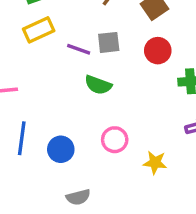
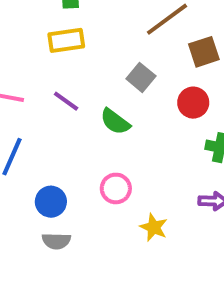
gray square: (109, 42) -> (141, 77), turned 30
purple line: (79, 49) -> (66, 101), moved
blue circle: (61, 149) -> (51, 202), moved

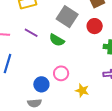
gray square: (141, 77) -> (67, 17), size x1.5
blue circle: (51, 202) -> (41, 84), moved

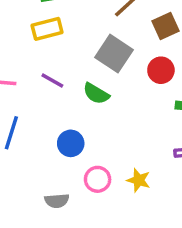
pink circle: (61, 73) -> (98, 179), moved
blue circle: (41, 84) -> (71, 143), moved

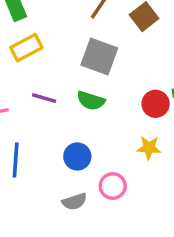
red circle: (161, 70) -> (156, 104), moved
yellow star: (139, 180) -> (149, 148), moved
gray semicircle: (57, 201) -> (74, 202), moved

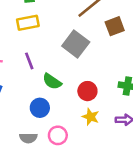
purple line: (44, 98) -> (29, 61), turned 36
green semicircle: (91, 101) -> (52, 81), moved
red circle: (156, 104) -> (87, 91), moved

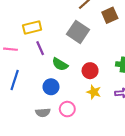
yellow rectangle: (28, 23) -> (32, 28), moved

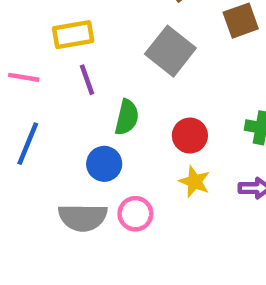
green semicircle: (60, 64) -> (127, 117), turned -112
gray semicircle: (43, 113) -> (83, 217), size x1.5

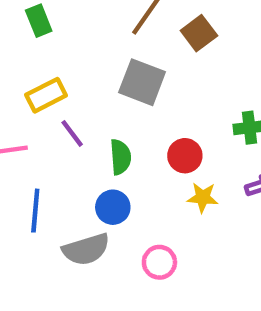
pink circle: (135, 214) -> (159, 262), moved
gray semicircle: (83, 217) -> (86, 249), moved

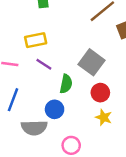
gray square: (142, 82) -> (92, 62), moved
purple line: (72, 133) -> (44, 64), turned -35

